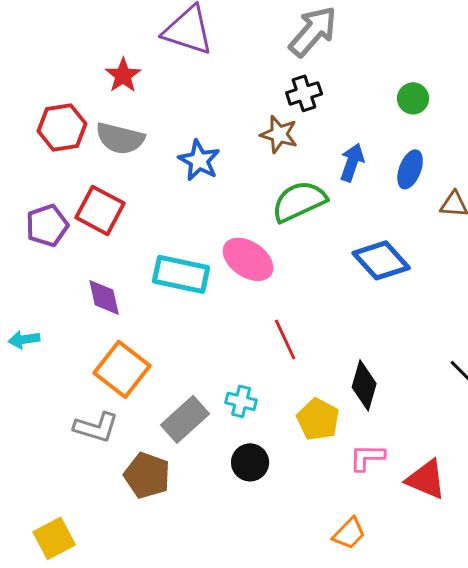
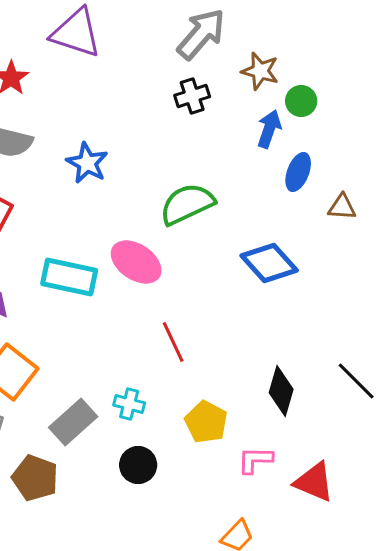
brown star: (279, 134) -> (260, 71), moved
blue arrow: (352, 162) -> (269, 129), moved
black diamond: (364, 385) -> (281, 391), moved

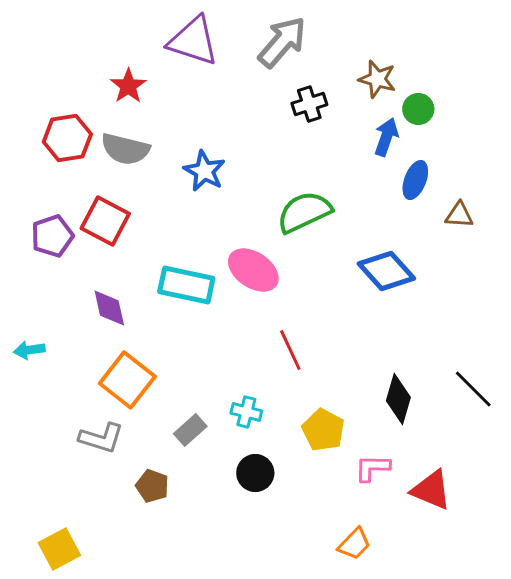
gray arrow: (201, 34) -> (282, 42), moved
gray rectangle: (73, 422) -> (190, 430), size x0.7
brown pentagon: (35, 478) -> (152, 486), size x0.7

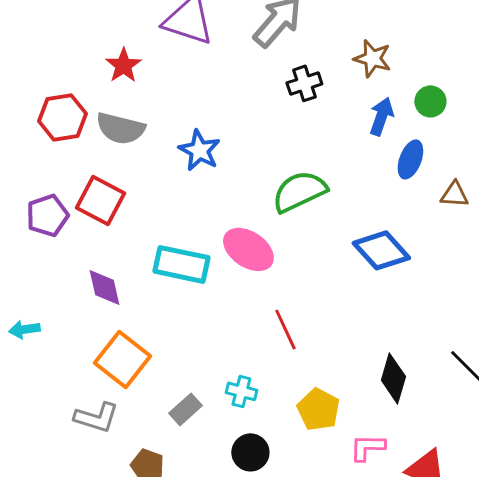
green circle: (418, 109) -> (430, 101), moved

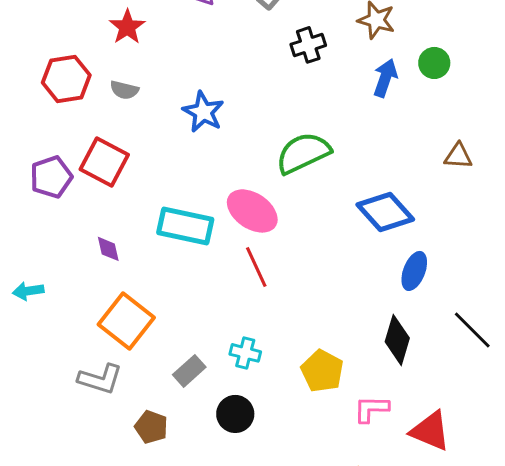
gray semicircle: (120, 128) -> (124, 90), size x0.6
blue ellipse: (410, 159) -> (414, 271), moved
purple diamond: (104, 287) -> (108, 249), size x0.7
red line: (285, 329) -> (256, 267), moved
black circle: (250, 452) -> (235, 414), moved

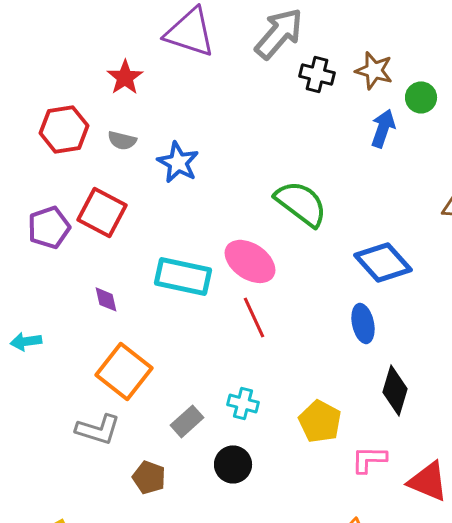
black cross: (308, 45) -> (317, 74), moved, turned 32
green circle: (434, 63) -> (421, 97), moved
blue star: (203, 112) -> (178, 162), moved
green semicircle: (303, 153) -> (301, 203), turned 62
blue ellipse: (414, 271) -> (363, 323), moved, turned -33

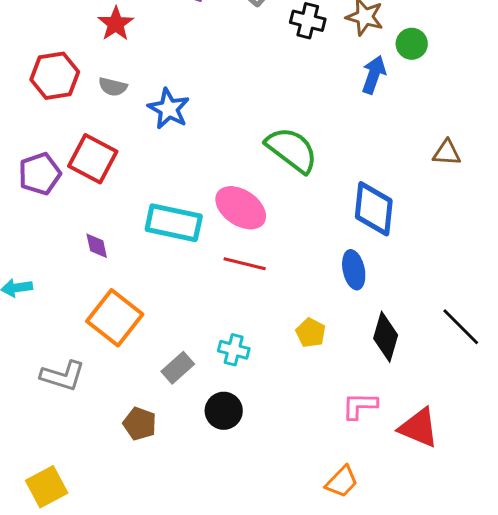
blue diamond: (383, 262) -> (374, 209), turned 48
red line: (254, 317) -> (245, 264), turned -51
yellow pentagon: (320, 421) -> (311, 333), moved, size x0.7
gray L-shape: (98, 429) -> (63, 376), moved

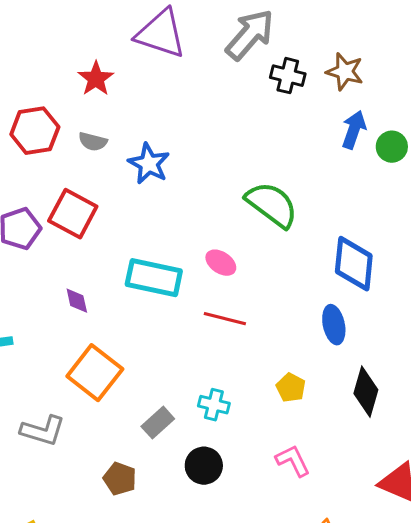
green circle: (412, 44) -> (392, 147), moved
pink ellipse: (241, 208) -> (221, 263), size x0.6
pink L-shape: (360, 406) -> (293, 461), moved, turned 63

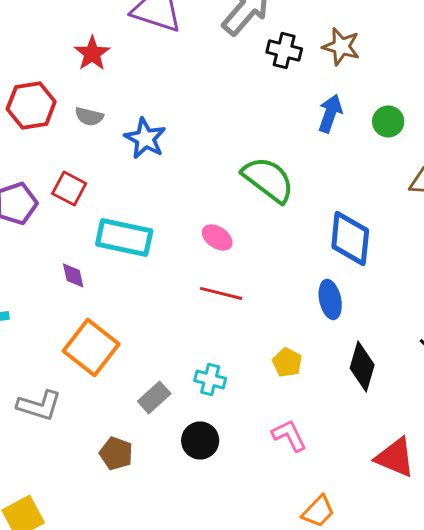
blue arrow: (354, 130) -> (330, 113), moved
red square: (73, 214) -> (69, 188), size x0.7
cyan rectangle: (154, 278) -> (124, 237), moved

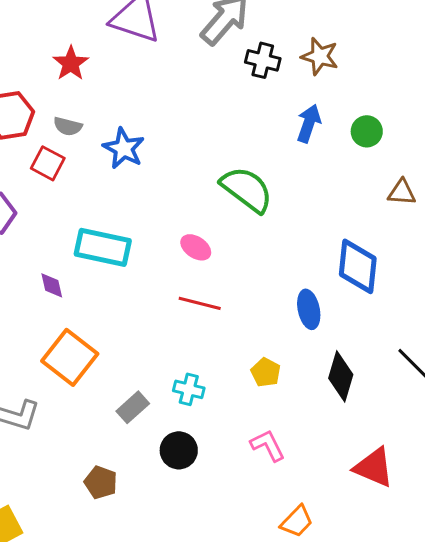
red square: (69, 188) -> (48, 163), moved
blue diamond: (350, 238) -> (358, 266), moved
brown pentagon: (116, 453) -> (101, 482), moved

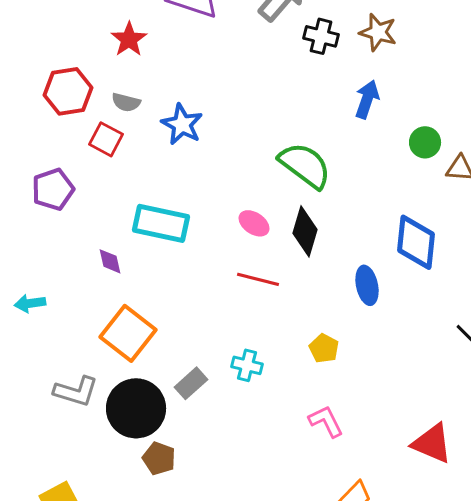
green circle: (367, 131) -> (425, 142), moved
black diamond: (341, 376) -> (305, 231), moved
black circle: (179, 450) -> (136, 408), moved, size x1.6

